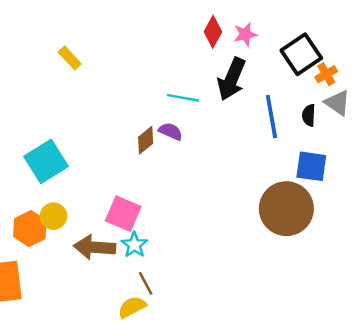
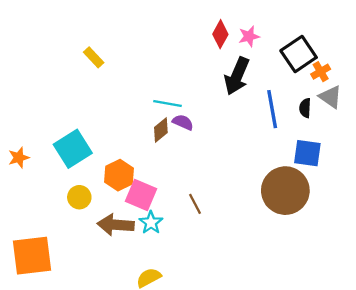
cyan line: (183, 98) -> (167, 104), moved
orange hexagon: (30, 229) -> (119, 175), moved
brown line: (146, 283) -> (195, 204), moved

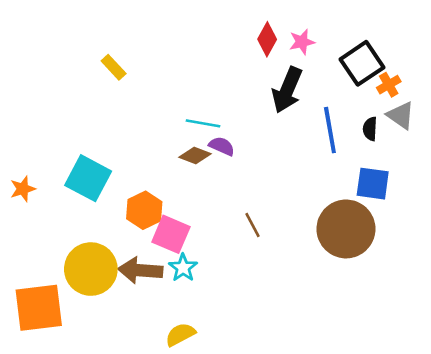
brown diamond: (161, 130) -> (195, 155), turned 60
cyan square: (73, 149) -> (88, 178), turned -30
yellow circle: (79, 197) -> (91, 269), moved, size x1.8
brown line: (195, 204) -> (252, 225), moved

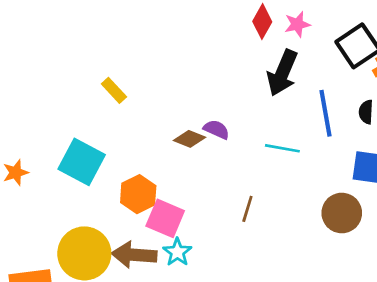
yellow rectangle: (114, 67) -> (114, 90), moved
cyan line: (203, 123) -> (282, 148), moved
brown line: (252, 225) -> (247, 209), turned 45
brown circle: (346, 229) -> (342, 213), size x0.7

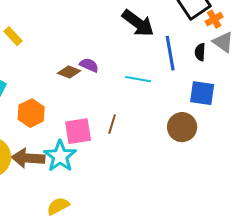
black arrow: (282, 73) -> (138, 23), turned -76
pink square: (165, 218) -> (78, 131), moved, turned -32
cyan star: (177, 252) -> (60, 156), size x1.5

